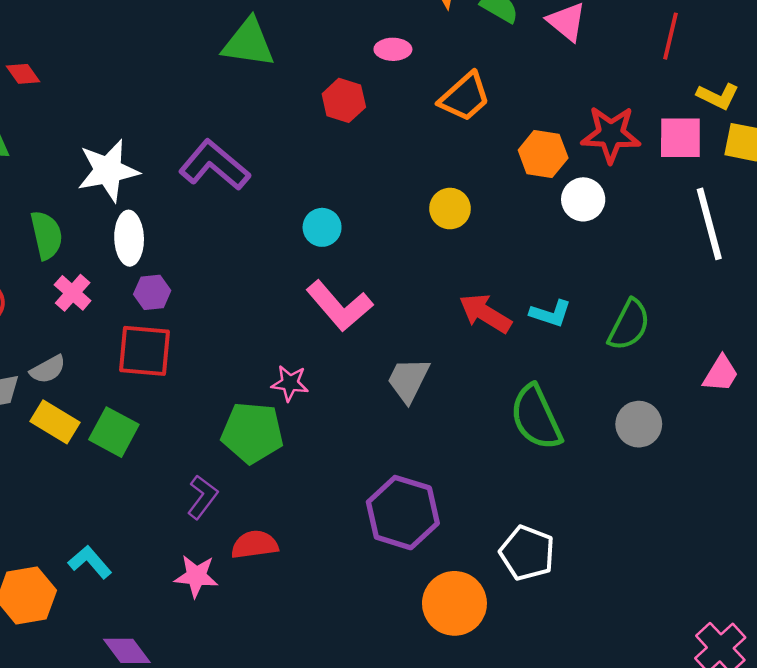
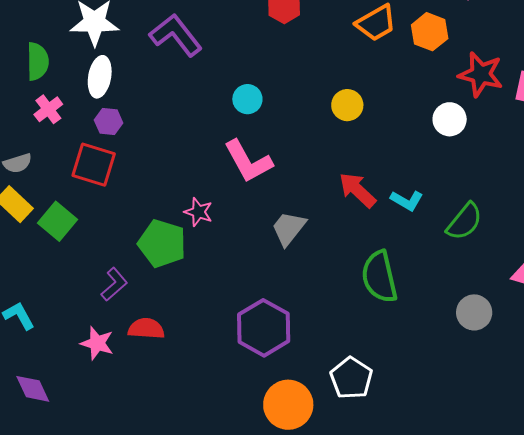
orange hexagon: (543, 154) -> (430, 32), moved
gray circle: (639, 424) -> (474, 312), moved

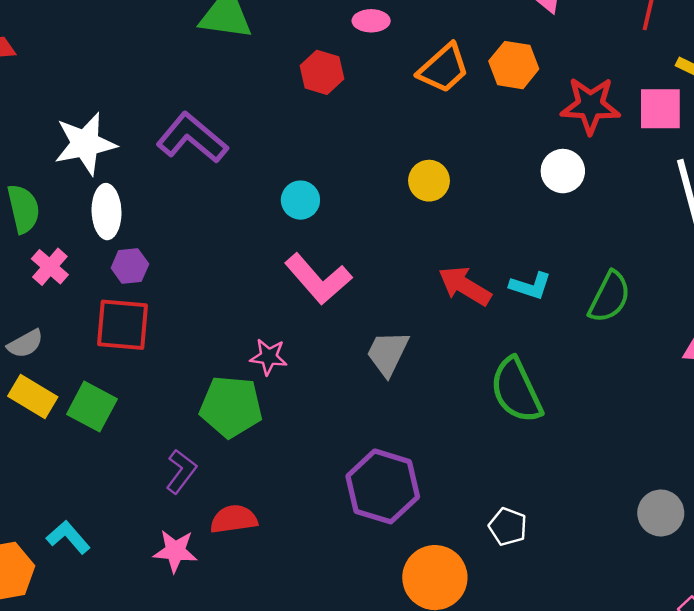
gray circle: (474, 312) -> (661, 513), moved
white pentagon: (351, 378) -> (508, 527), size x0.7

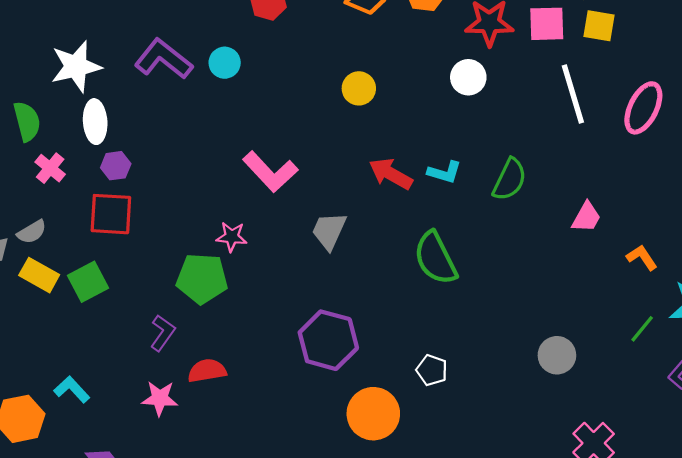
cyan circle: (300, 200) -> (225, 63), moved
green square: (92, 407) -> (88, 282), turned 36

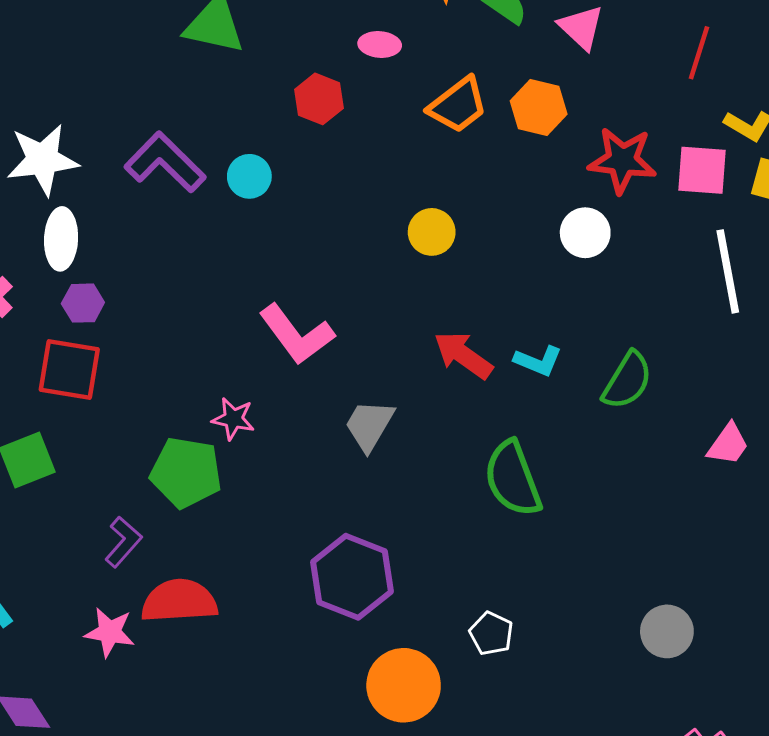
red semicircle: (207, 371) -> (179, 601), size x1.4

